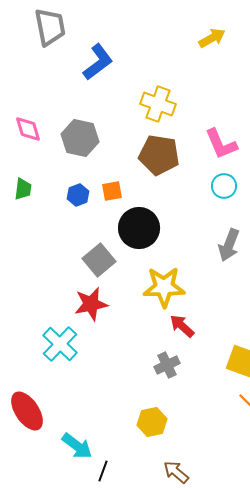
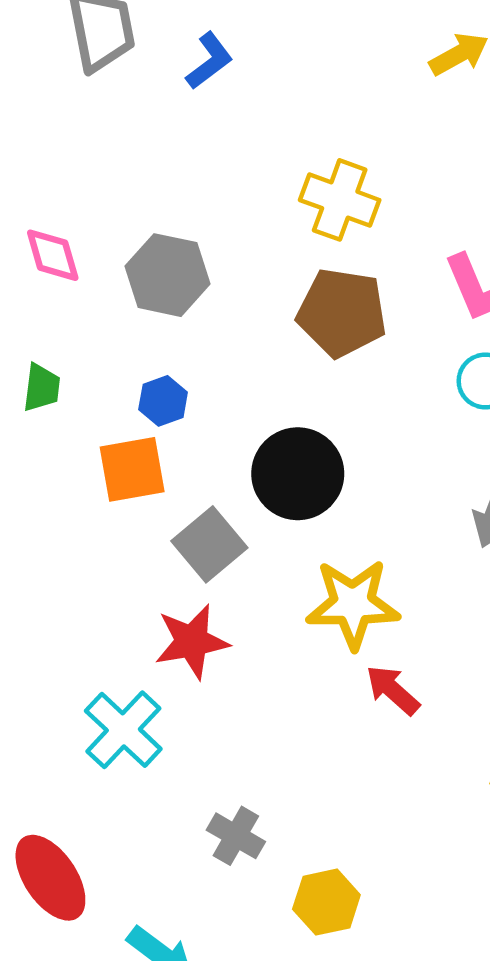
blue L-shape: (98, 62) -> (209, 61), moved, size x0.7
orange square: (112, 191) -> (132, 469), moved, size x1.5
gray cross: (167, 365) -> (236, 836), moved, turned -35

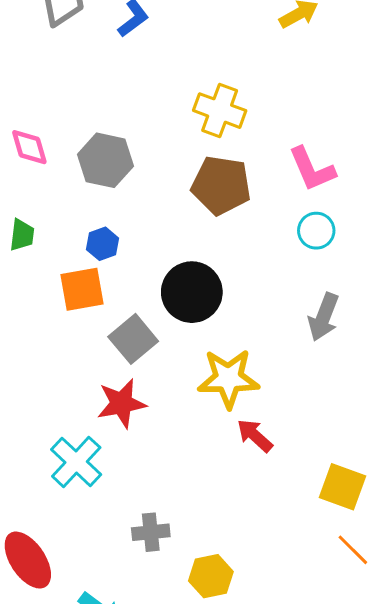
gray cross: (236, 836) -> (151, 532), turned -36

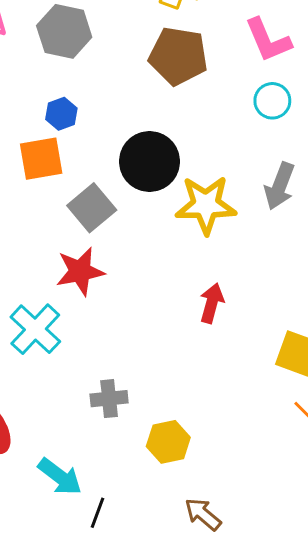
yellow star: (228, 378) -> (206, 205), moved
red arrow: (255, 436) -> (212, 303), turned 63

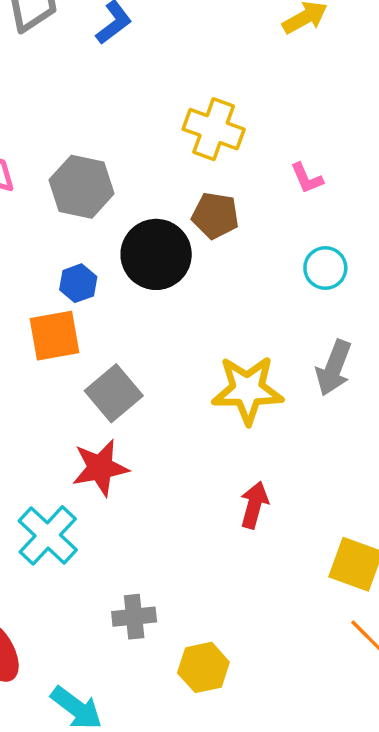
pink L-shape: (268, 40) -> (307, 178), moved, size x0.6
brown pentagon: (178, 56) -> (215, 216), size x0.7
black circle: (149, 162) -> (156, 254), moved

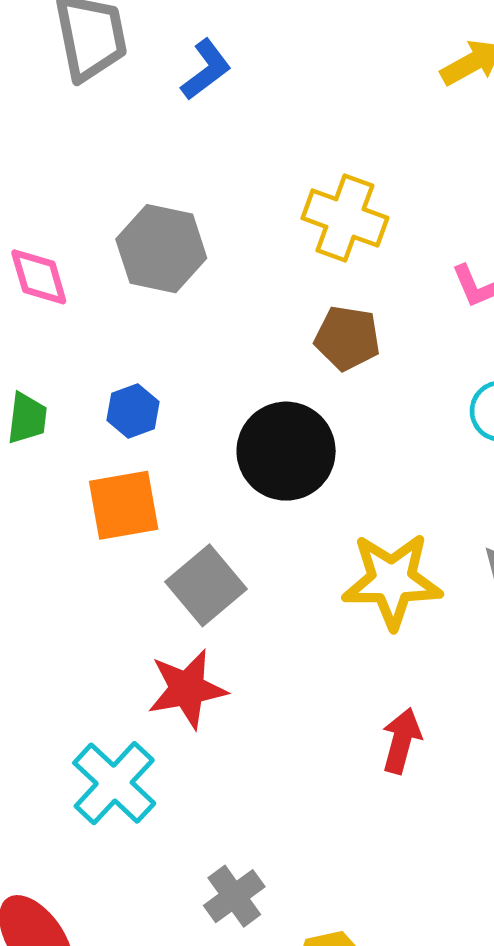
gray hexagon: (82, 187) -> (161, 249), moved
black circle: (156, 254) -> (286, 451), moved
blue hexagon: (78, 283) -> (133, 411), moved
gray cross: (134, 617) -> (234, 896), turned -30

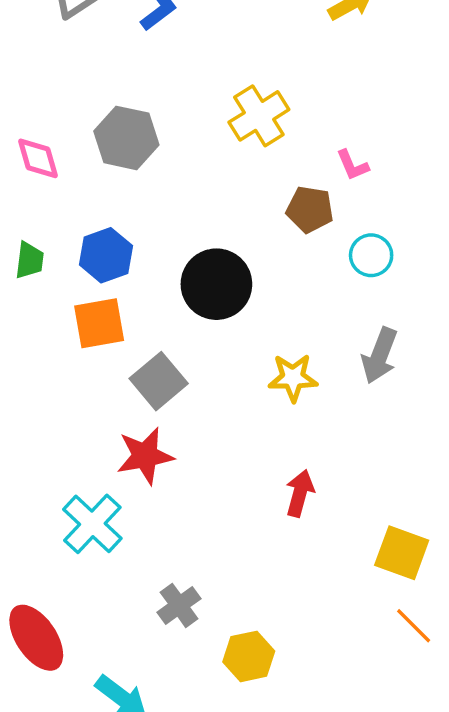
yellow cross: (345, 218) -> (259, 116), turned 38
brown pentagon: (347, 338) -> (310, 209), moved
blue hexagon: (133, 411) -> (106, 255), size x1.4
yellow star: (392, 581) -> (293, 378), size x0.7

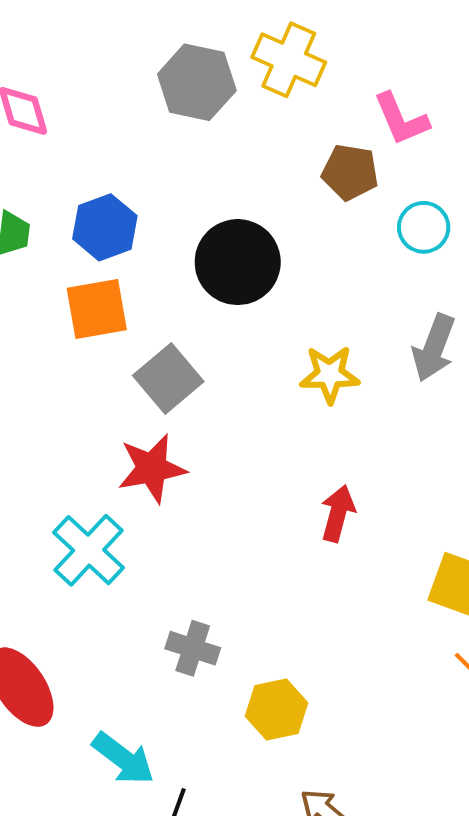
yellow cross: (259, 116) -> (289, 60), turned -34
gray hexagon: (126, 138) -> (197, 82), moved
pink L-shape: (352, 165) -> (401, 119), size x1.4
gray cross: (179, 605) -> (193, 648), turned -36

